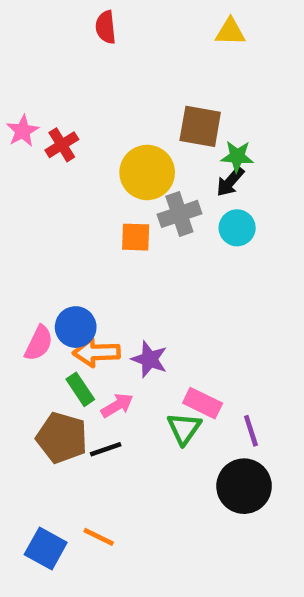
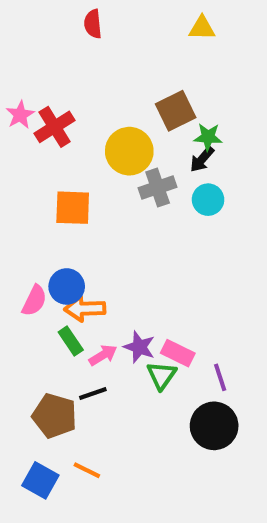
brown square: (200, 126) -> (176, 111), turned -36
red cross: (62, 145) -> (55, 127), size x1.4
orange square: (136, 237) -> (73, 208), moved, size x1.4
purple star: (149, 359) -> (139, 347), moved
brown pentagon: (62, 438) -> (55, 416), moved

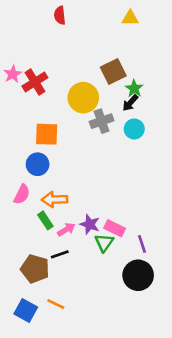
green star: (208, 137) -> (134, 88), turned 30
blue circle: (67, 286) -> (38, 164), moved

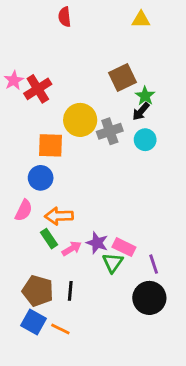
yellow circle: (83, 98) -> (80, 120), moved
black line: (60, 254) -> (70, 291), moved, turned -66
blue square: (26, 311) -> (34, 322), moved

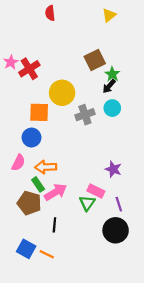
yellow triangle: (141, 20) -> (109, 15), turned -40
gray cross: (110, 131) -> (85, 115), moved
purple star: (97, 243) -> (113, 169), moved
pink arrow: (72, 248) -> (56, 192), size x1.5
brown pentagon: (38, 291) -> (29, 203), moved

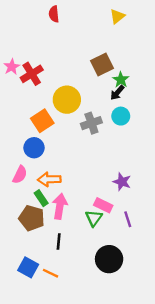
orange square: (39, 112) -> (42, 121), turned -35
pink arrow: (56, 192) -> (60, 206), turned -50
black circle: (116, 230) -> (109, 259), moved

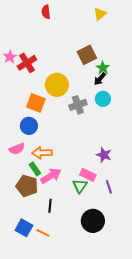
orange square: (42, 121) -> (36, 103), turned -36
pink semicircle: (20, 175) -> (17, 149), turned 42
pink arrow: (60, 206) -> (51, 176), turned 50

